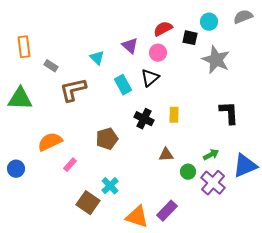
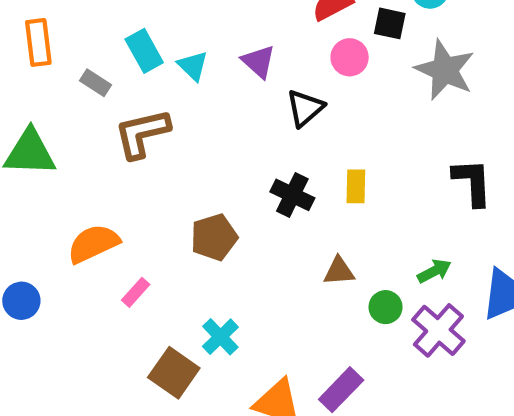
purple triangle: (130, 46) -> (259, 62), moved
pink circle: (158, 53) -> (350, 57), moved
cyan rectangle: (123, 85) -> (144, 51), moved

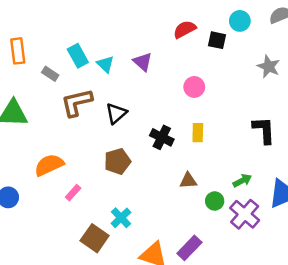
pink circle: (350, 57) -> (194, 87), moved
gray star: (445, 70) -> (269, 67), moved, size x0.7
black triangle: (305, 108) -> (116, 113), moved

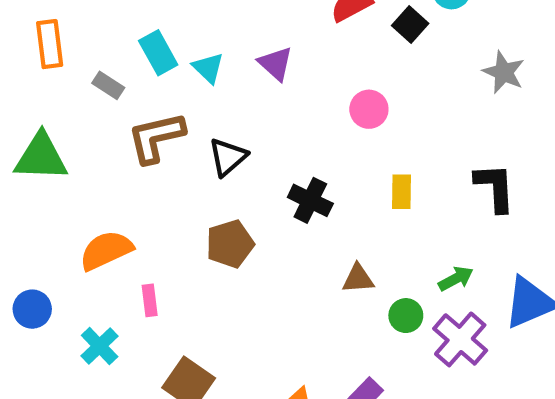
black square: (217, 40) -> (410, 24), turned 30
yellow rectangle: (198, 133) -> (402, 192), moved
pink rectangle: (73, 193) -> (150, 300), turned -49
cyan cross: (121, 218) -> (100, 346), moved

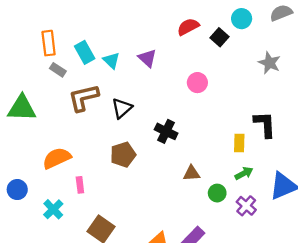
orange rectangle: (50, 44) -> (49, 43), moved
yellow rectangle: (402, 192) -> (239, 143), moved
purple cross: (460, 339) -> (246, 206), size x0.7

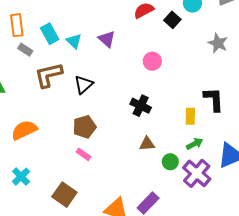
black cross: (166, 131) -> (141, 106), moved
pink rectangle: (80, 185) -> (83, 154), moved, turned -48
purple cross: (246, 206) -> (197, 173), size x1.5

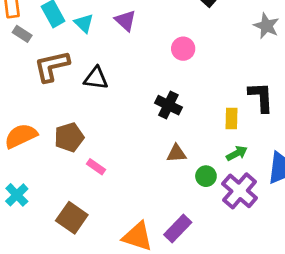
black triangle: (83, 84) -> (96, 78), turned 48
brown pentagon: (85, 127) -> (69, 137), moved

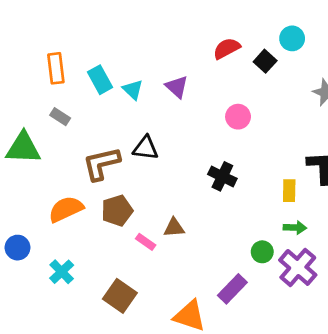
gray rectangle: (22, 34) -> (60, 117), moved
brown L-shape: (52, 66) -> (101, 164), moved
brown triangle: (176, 153) -> (174, 228), moved
green arrow: (237, 153) -> (295, 228), turned 30
purple rectangle: (178, 228) -> (232, 289), moved

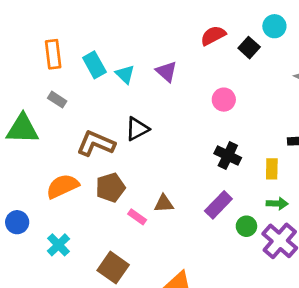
black triangle: (146, 148) -> (137, 129), turned -35
brown L-shape: (101, 164) -> (96, 144), turned 36
black cross: (222, 176) -> (228, 156), moved
purple rectangle: (232, 289) -> (218, 205), moved

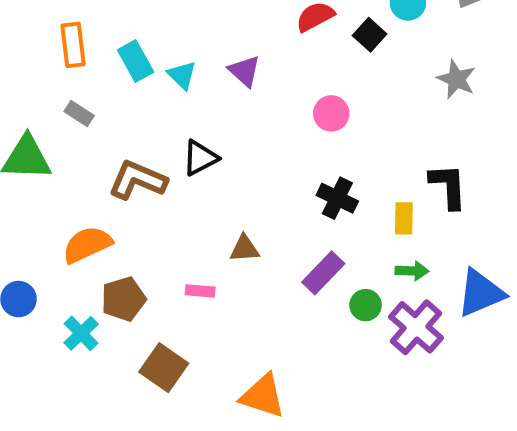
brown pentagon: (110, 188) -> (123, 299), moved
brown triangle: (164, 204) -> (244, 249), moved
pink rectangle: (137, 217) -> (200, 291), turned -30

